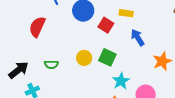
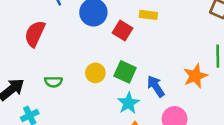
blue arrow: (138, 37) -> (156, 86), moved
cyan star: (121, 81) -> (129, 103), moved

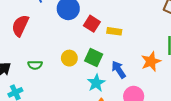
yellow rectangle: (148, 15) -> (114, 31), moved

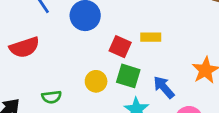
red square: (92, 24) -> (120, 47), moved
red semicircle: (20, 26) -> (24, 47), turned -125

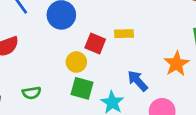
green square: (128, 76) -> (82, 88), moved
yellow circle: (96, 81) -> (76, 62), moved

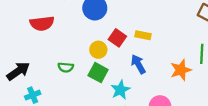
blue arrow: (138, 81) -> (138, 64), moved
green semicircle: (32, 93) -> (66, 67), moved

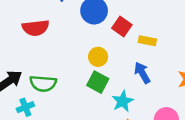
red square: (117, 38) -> (122, 26), moved
green semicircle: (66, 67) -> (43, 83), moved, size x1.5

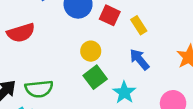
yellow rectangle: (147, 41) -> (139, 25), turned 56
green square: (98, 82) -> (95, 77), turned 35

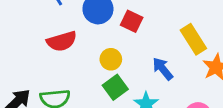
yellow rectangle: (139, 25) -> (193, 39), moved, size x1.5
red semicircle: (21, 33) -> (62, 41), moved

